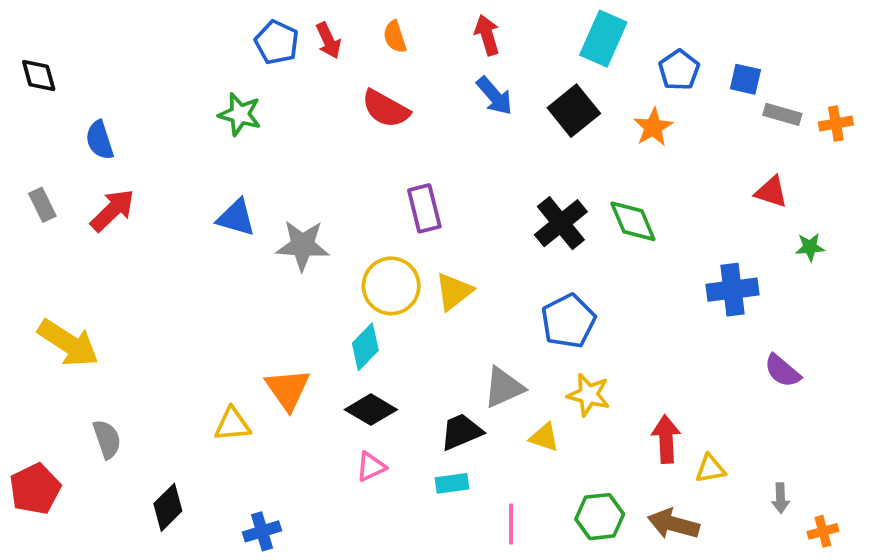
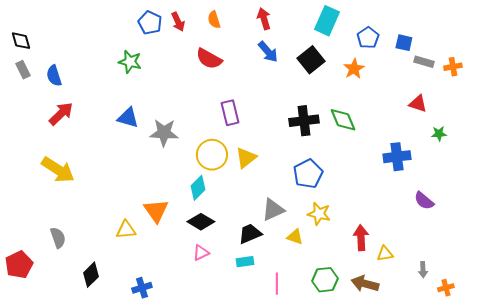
gray rectangle: (42, 205) -> (23, 70), moved
black cross: (561, 223) -> (304, 121), turned 32
yellow arrow: (68, 343) -> (58, 170), moved

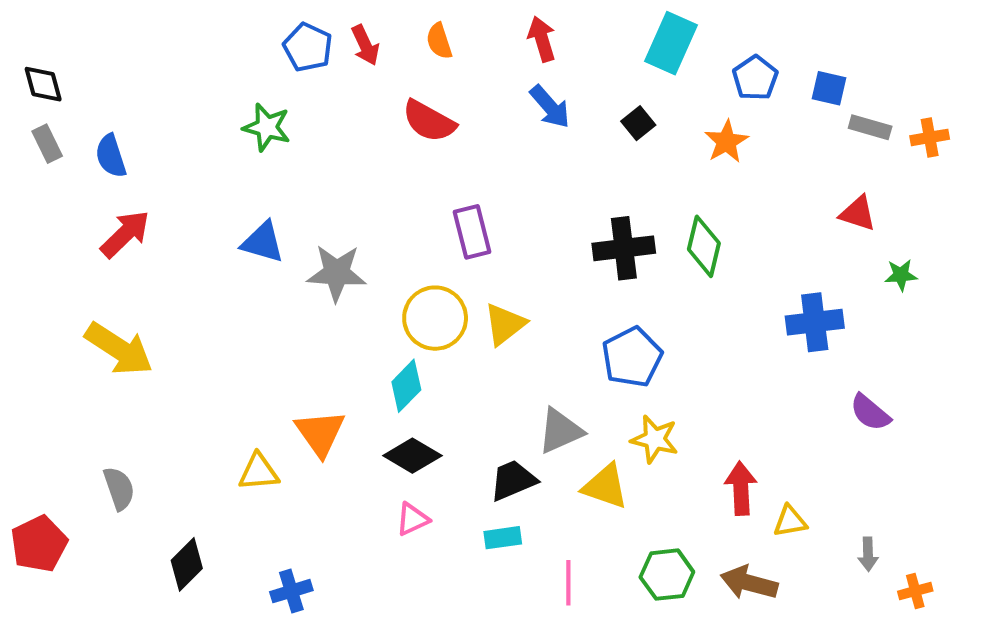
black square: (311, 60) -> (638, 123), size x0.6
green diamond: (343, 120) -> (704, 246), turned 36
yellow triangle: (295, 237) -> (605, 486), size x1.4

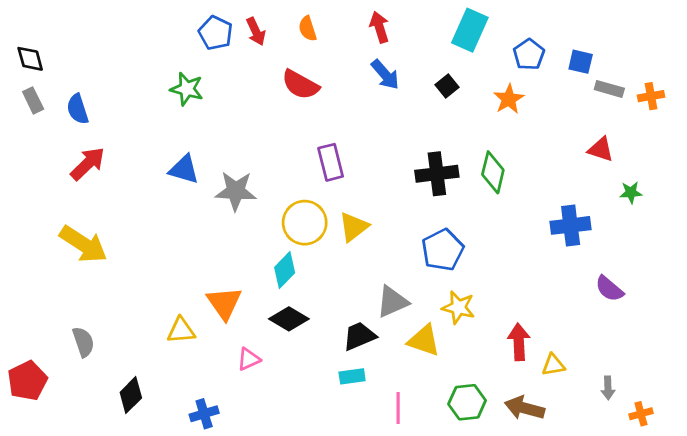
pink triangle: (412, 519) -> (249, 359), moved

